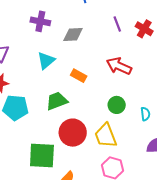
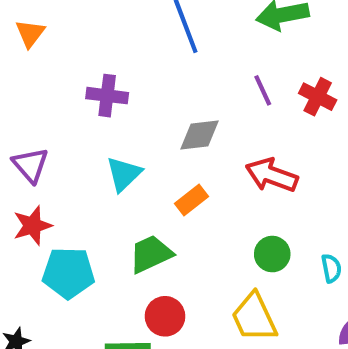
gray diamond: (73, 34) -> (199, 135), moved
orange rectangle: (79, 76) -> (192, 200), turned -63
red circle: (73, 133) -> (165, 316), moved, size x0.7

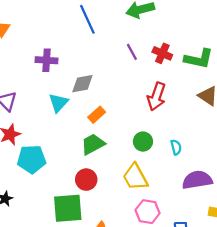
gray diamond: (199, 135) -> (82, 84), moved
red arrow: (272, 175) -> (156, 97), moved, turned -88
green trapezoid: (151, 254) -> (93, 144), moved

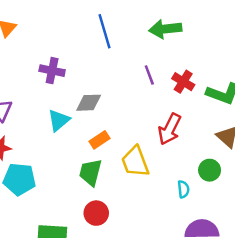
green circle: (143, 142) -> (210, 170), moved
green trapezoid: (93, 144) -> (90, 172), turned -55
yellow trapezoid: (135, 177) -> (135, 162), moved
red circle: (86, 180) -> (96, 213), moved

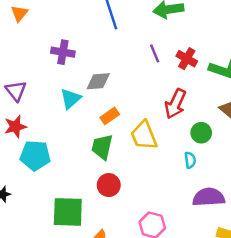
green circle: (210, 170) -> (201, 133), moved

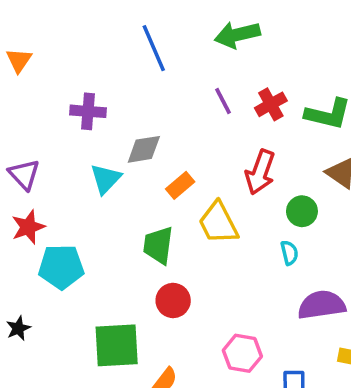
red cross: (187, 59) -> (271, 104), turned 36
orange rectangle: (110, 116) -> (180, 185), moved

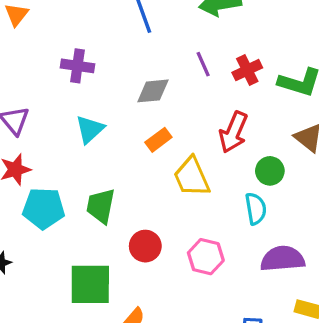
gray diamond: (144, 149) -> (153, 91), moved
green trapezoid: (158, 245) -> (101, 206), moved
cyan semicircle: (289, 253) -> (256, 209), size x1.4
pink hexagon: (242, 353) -> (206, 257), moved

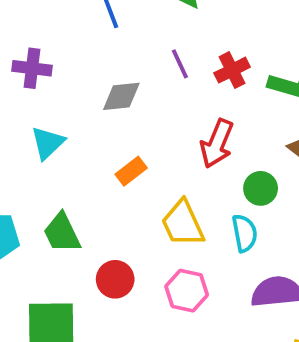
orange rectangle: (158, 140) -> (131, 171), moved
yellow trapezoid: (192, 177) -> (183, 223), moved
green trapezoid: (101, 206) -> (62, 233), turned -36

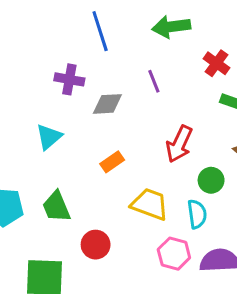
purple cross: (32, 68) -> (69, 79), moved
red cross: (232, 70) -> (216, 63), moved, turned -30
yellow trapezoid: (183, 223) -> (150, 204), turned 132
pink hexagon: (187, 291) -> (174, 254), moved

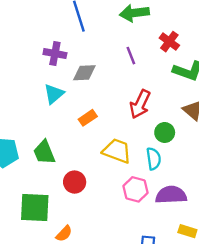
purple line: (154, 81) -> (131, 56), moved
cyan triangle: (49, 137) -> (54, 94), moved

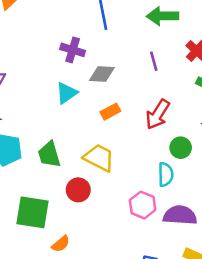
orange rectangle: (88, 118) -> (110, 112), moved
yellow trapezoid: (117, 151) -> (99, 158), moved

